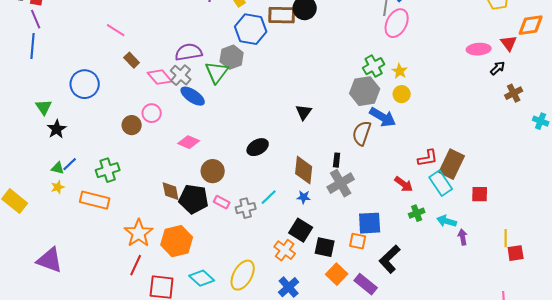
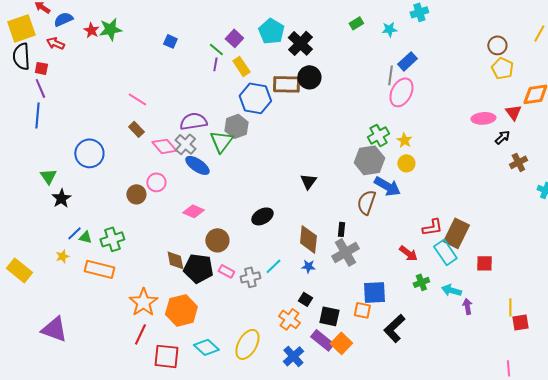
pink line: (116, 30) -> (137, 99), moved
green triangle: (58, 168) -> (85, 237), moved
black square: (301, 230) -> (305, 299), size x0.6
purple rectangle: (366, 284) -> (322, 340), moved

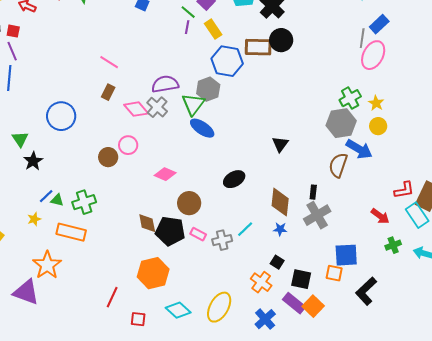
brown rectangle: (136, 129) -> (108, 92), turned 70
blue ellipse: (197, 165) -> (202, 128), moved
orange star: (143, 302) -> (47, 265), moved
red square: (166, 356) -> (138, 319), size x0.6

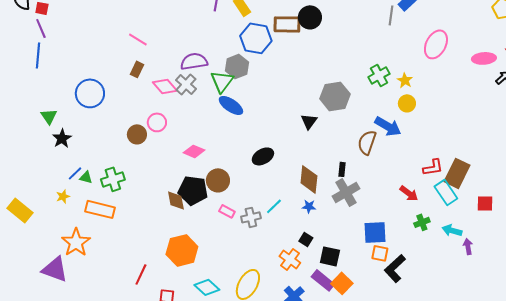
pink ellipse: (373, 55) -> (436, 44), moved
gray hexagon: (341, 123) -> (335, 96), moved
black pentagon: (170, 231) -> (193, 190), moved
orange square: (334, 273) -> (380, 253), moved

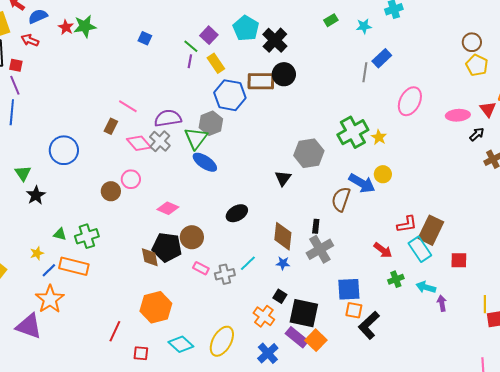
pink line: (138, 39) -> (128, 106), moved
green cross: (379, 75) -> (353, 132), size x1.4
yellow circle: (407, 103) -> (383, 174), moved
blue line: (75, 173) -> (49, 270), moved
black square: (330, 256) -> (304, 313), size x1.4

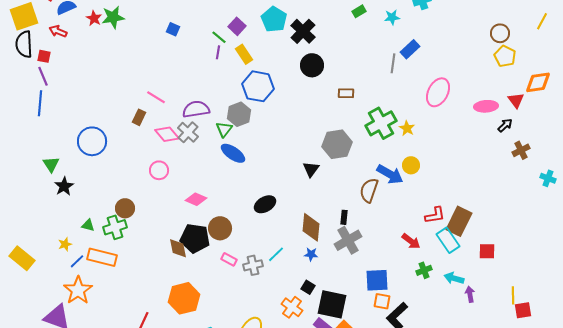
brown rectangle: (261, 81) -> (346, 93), moved, size x0.6
green triangle: (196, 138) -> (224, 129), size x0.7
brown circle: (111, 191) -> (125, 208), moved

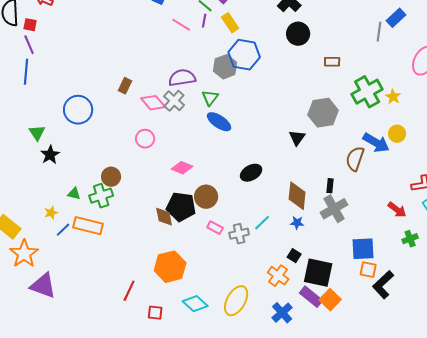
pink line: (156, 97) -> (181, 25), moved
gray hexagon: (239, 114) -> (225, 67), moved
orange star: (78, 290) -> (24, 254), moved

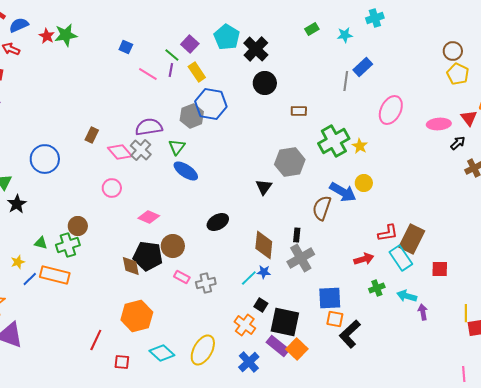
red arrow: (397, 210) -> (364, 259), turned -54
cyan line: (262, 223) -> (249, 278), moved

